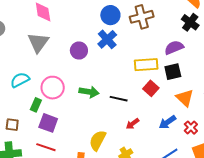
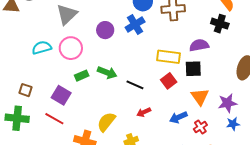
black cross: (190, 22) -> (220, 24), turned -30
pink circle: (53, 88) -> (71, 48), moved
green rectangle: (36, 105) -> (82, 76), moved, turned 32

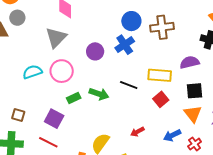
black square: (193, 69) -> (194, 91), moved
black line: (135, 85) -> (129, 85), moved

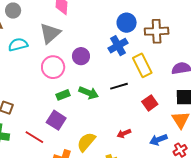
purple circle: (95, 51) -> (81, 56), moved
cyan semicircle: (32, 72) -> (18, 45), moved
yellow rectangle: (160, 75) -> (142, 65), moved, turned 55
black line: (129, 85) -> (119, 86), turned -42
purple square: (54, 119) -> (56, 120), moved

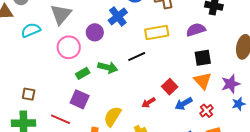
blue cross: (118, 46) -> (118, 16), moved
yellow rectangle: (142, 65) -> (157, 33), turned -65
red square: (150, 103) -> (170, 87), moved

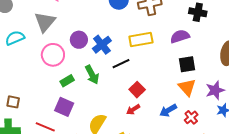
blue cross: (118, 16) -> (102, 45), moved
green arrow: (108, 67) -> (92, 75), turned 48
red square: (170, 87) -> (137, 90), moved

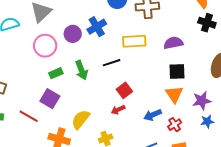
black cross: (198, 12) -> (207, 23), moved
blue cross: (102, 45) -> (97, 27), moved

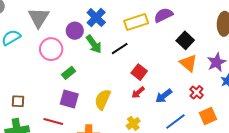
purple semicircle: (173, 43) -> (163, 15), moved
green arrow: (81, 70) -> (94, 44), moved
black square: (177, 71) -> (185, 40), turned -30
blue arrow: (153, 115) -> (164, 96), moved
yellow semicircle: (81, 119) -> (103, 99), moved

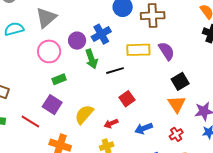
purple semicircle: (163, 15) -> (166, 51), turned 66
red arrow: (138, 92) -> (111, 124), moved

